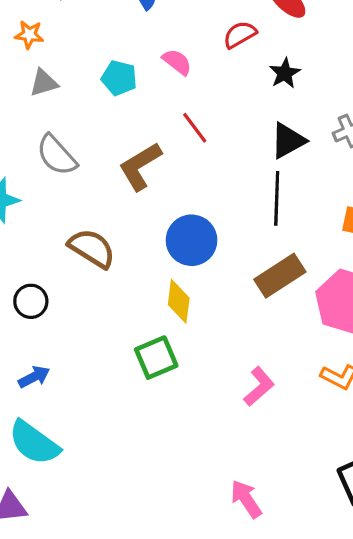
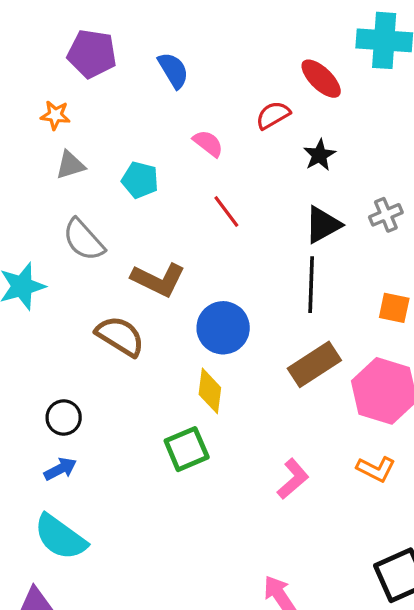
cyan pentagon: (119, 78) -> (140, 180), moved
brown L-shape: (140, 166) -> (158, 280), moved, turned -123
black circle: (31, 301) -> (64, 417), moved

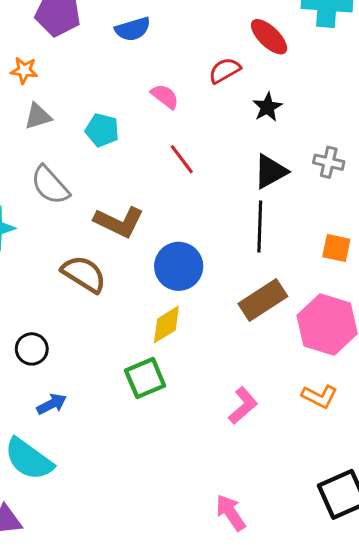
blue semicircle: (173, 70) -> (133, 29), turned 104
gray cross: (386, 215) -> (329, 162), turned 36
yellow diamond: (210, 391) -> (166, 324), turned 51
blue arrow: (60, 469) -> (52, 404), moved

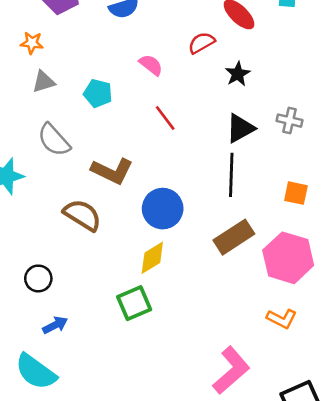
pink L-shape: (243, 406) -> (231, 370), moved, size x1.5

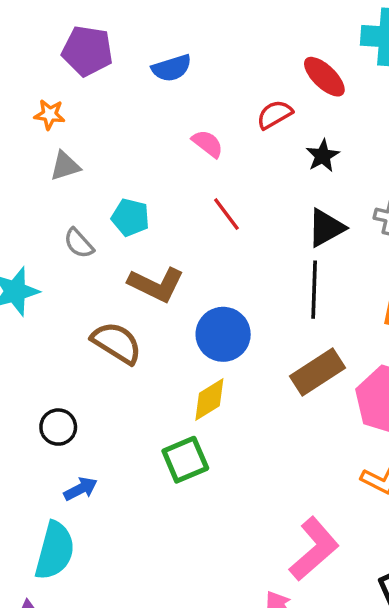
cyan pentagon: (98, 93) -> (130, 217), moved
gray semicircle: (54, 140) -> (79, 243), size x0.7
cyan semicircle: (36, 372) -> (55, 551), turned -111

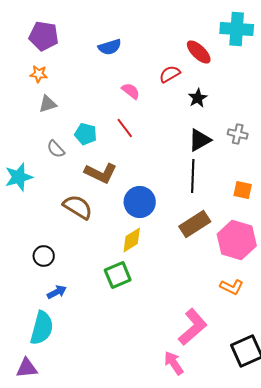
purple pentagon: (87, 51) -> (44, 36), moved
red line: (226, 214) -> (125, 128), moved

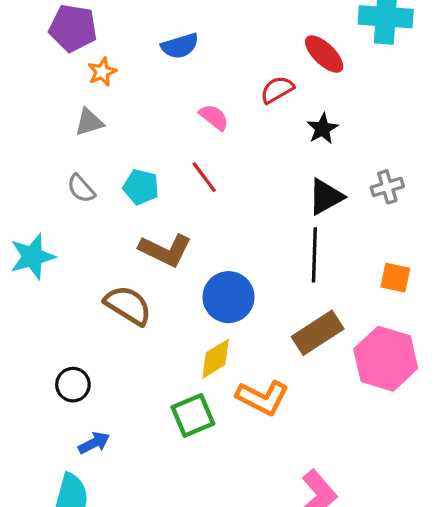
orange star: (39, 74) -> (102, 72), moved, turned -30
gray triangle: (48, 104) -> (89, 122), moved
gray cross: (238, 134) -> (387, 187), turned -30
gray semicircle: (56, 149) -> (81, 189), moved
orange L-shape: (232, 287) -> (263, 398), moved, size x1.4

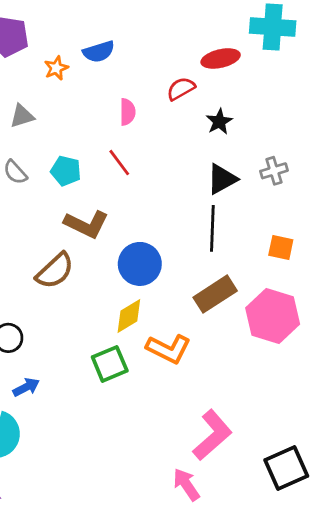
red ellipse: (324, 54) -> (221, 58), turned -57
orange star: (102, 72) -> (56, 68), moved
pink semicircle: (214, 117) -> (127, 112), turned 52
brown semicircle: (128, 305) -> (55, 271), turned 105

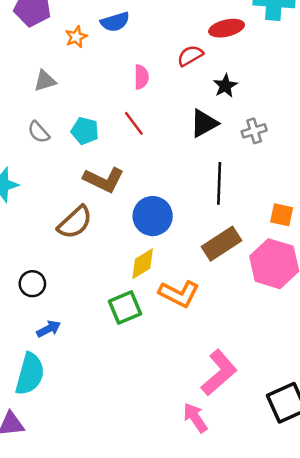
gray cross: (274, 171) -> (254, 131), moved
black triangle: (222, 179) -> (204, 123), moved
orange square: (281, 248) -> (282, 215), moved

